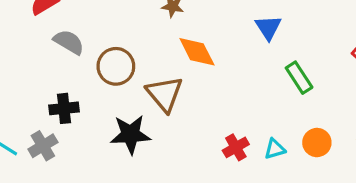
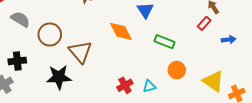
orange diamond: (197, 52) -> (121, 31), moved
green rectangle: (299, 78) -> (165, 42), turned -36
orange circle: (317, 143) -> (177, 70), moved

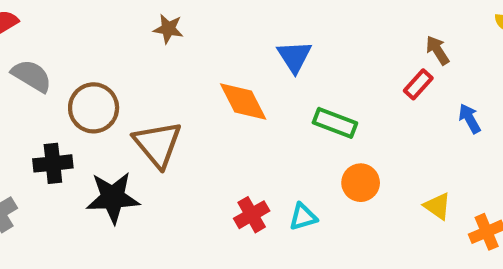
blue arrow: (229, 40) -> (470, 119), turned -112
black cross: (17, 61) -> (53, 163), moved
yellow triangle: (213, 81) -> (437, 206), size x0.6

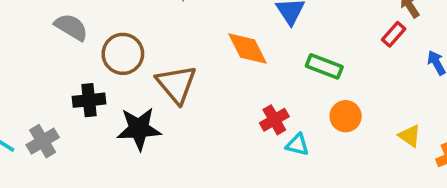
red cross: (252, 215) -> (274, 120), moved
cyan triangle: (303, 217) -> (297, 145), turned 30

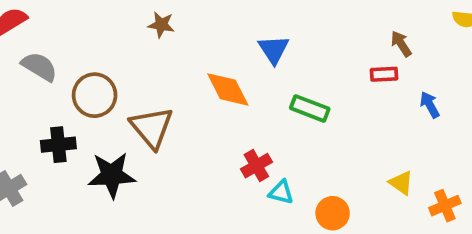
red rectangle: (394, 34) -> (384, 74), turned 45
orange circle: (346, 116) -> (333, 213), moved

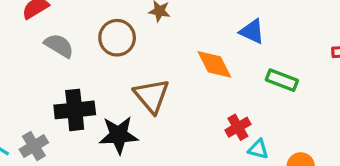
blue triangle: (274, 49) -> (252, 31), turned -32
brown circle: (95, 95) -> (117, 38), moved
black cross: (58, 145) -> (75, 110), size x1.4

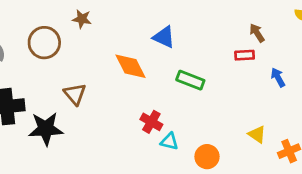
brown triangle: (152, 96) -> (75, 94), size x0.7
red cross: (238, 127) -> (151, 122), turned -30

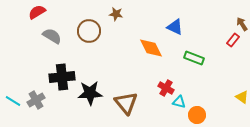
red rectangle: (245, 55) -> (233, 40), turned -48
brown triangle: (75, 94) -> (126, 103), moved, size x1.4
orange circle: (207, 157) -> (197, 115), moved

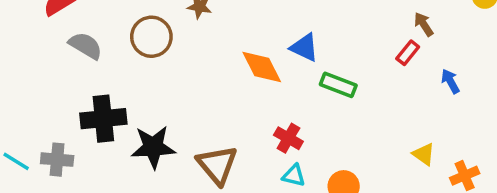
blue triangle: (175, 27) -> (304, 47), moved
gray cross: (36, 100) -> (57, 160), turned 36
cyan triangle: (179, 102) -> (294, 176), moved

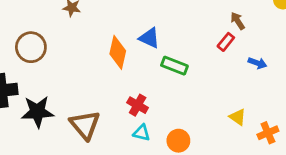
brown circle: (151, 37) -> (31, 47), moved
orange diamond: (262, 67) -> (118, 52), turned 40
blue arrow: (450, 81) -> (257, 63), turned 138

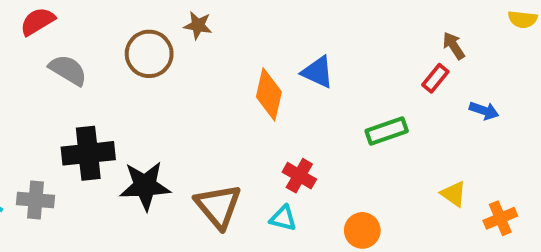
brown circle: (31, 47) -> (149, 54), moved
green rectangle: (174, 66) -> (387, 131), moved, turned -40
cyan triangle: (142, 133) -> (283, 218), moved

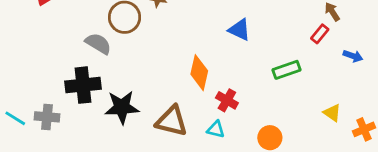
gray semicircle: (68, 70) -> (98, 44), moved
orange diamond: (269, 94) -> (199, 73), moved
brown triangle: (218, 206) -> (172, 121), turned -36

